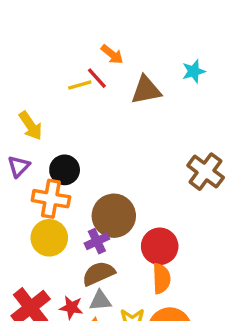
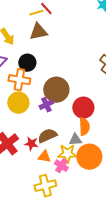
brown triangle: (146, 90) -> (38, 32), moved
brown semicircle: (99, 273) -> (47, 136), moved
gray triangle: (100, 301) -> (75, 140), moved

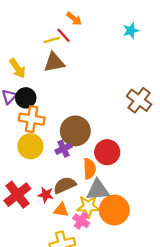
black circle: (27, 63) -> (26, 98), moved
orange semicircle: (84, 127) -> (89, 169), moved
gray triangle: (75, 140) -> (98, 190), size x1.5

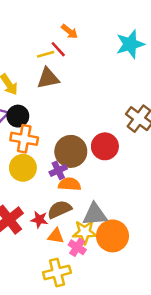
cyan star: (131, 31) -> (130, 44), size x1.6
red circle: (107, 152) -> (105, 146), moved
orange semicircle: (89, 169) -> (70, 184), moved, turned -84

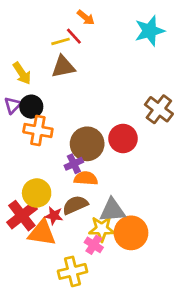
yellow circle: (23, 168) -> (37, 193), moved
orange triangle: (56, 236) -> (42, 233), moved, size x1.6

